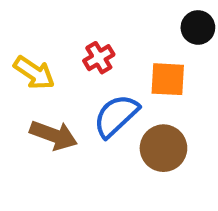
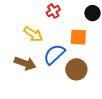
red cross: (99, 58) -> (53, 11), moved
yellow arrow: (34, 73) -> (33, 34), moved

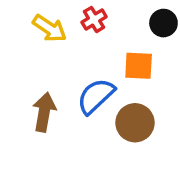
yellow arrow: (33, 34) -> (50, 28), moved
brown arrow: (25, 63) -> (44, 112), turned -100

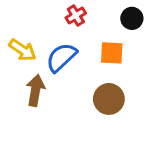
yellow arrow: (50, 28) -> (23, 50), moved
blue semicircle: (96, 96) -> (61, 57), moved

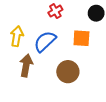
yellow arrow: (23, 50) -> (17, 36), turned -114
brown circle: (109, 99) -> (68, 72), moved

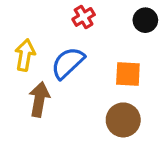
orange square: (81, 38) -> (128, 74), moved
brown circle: (68, 72) -> (123, 120), moved

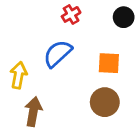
yellow arrow: (25, 55) -> (18, 75), moved
brown arrow: (39, 99) -> (33, 112), moved

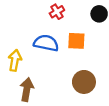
blue semicircle: (58, 54) -> (46, 43), turned 55
orange square: (109, 63) -> (76, 41), moved

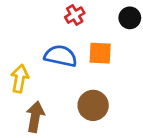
brown circle: (84, 82) -> (93, 105), moved

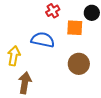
orange square: (100, 53) -> (75, 28), moved
brown circle: (93, 105) -> (79, 64), moved

